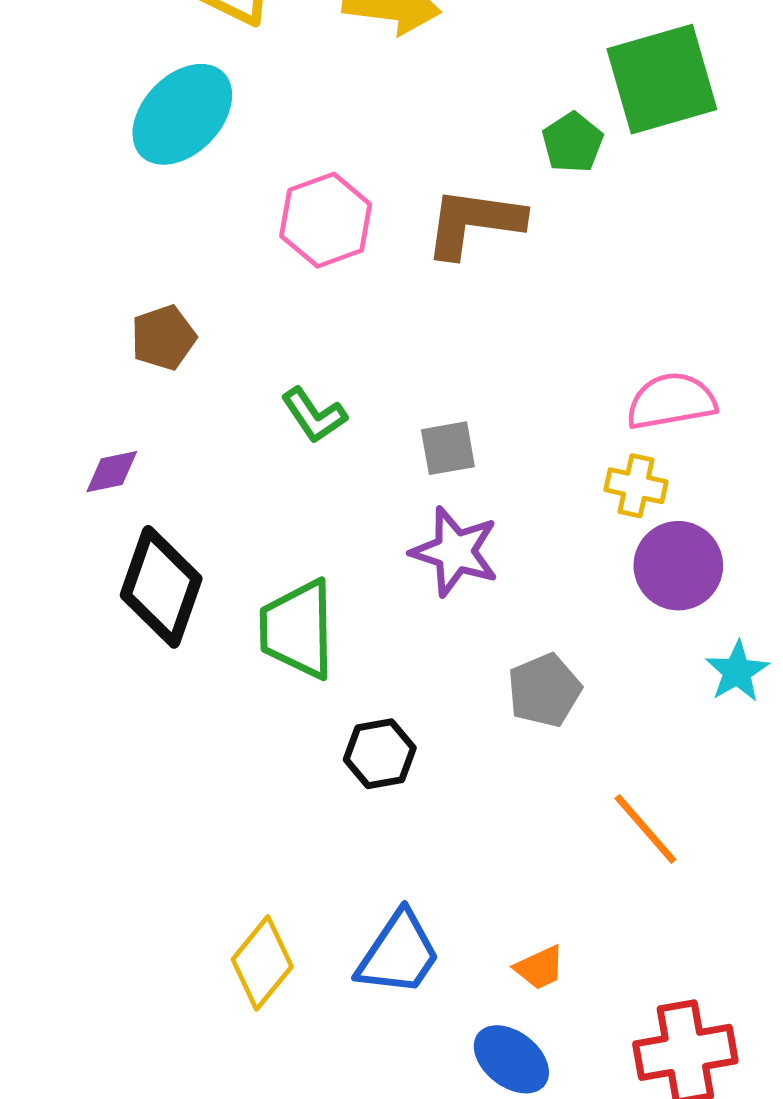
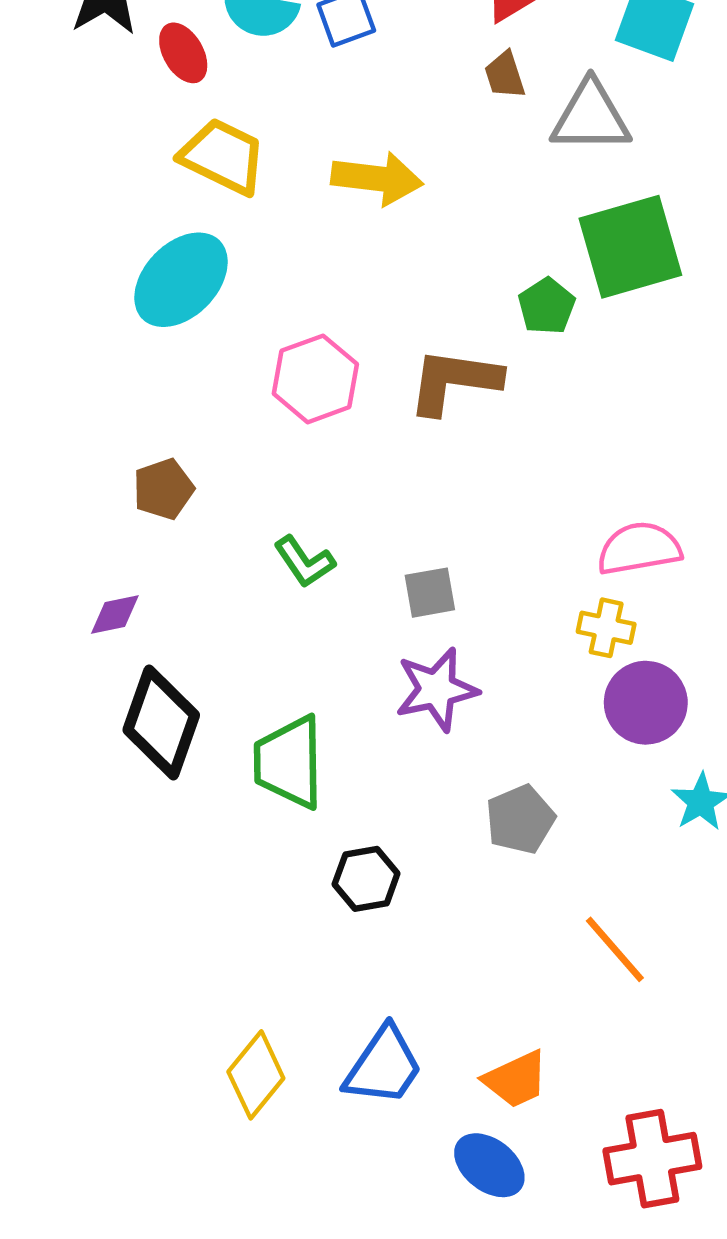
purple star: (455, 552) -> (437, 689), turned -30
orange trapezoid: (540, 968) -> (516, 1079), size x1.4

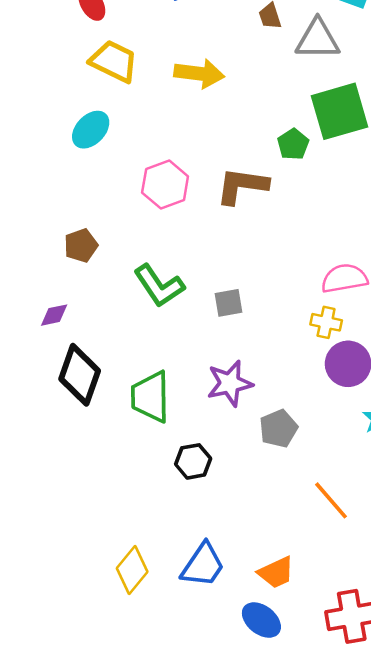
cyan ellipse: (181, 280) -> (91, 130), size x0.7
green L-shape: (304, 562) -> (159, 286), size x1.5
purple star: (437, 689) -> (230, 383), moved

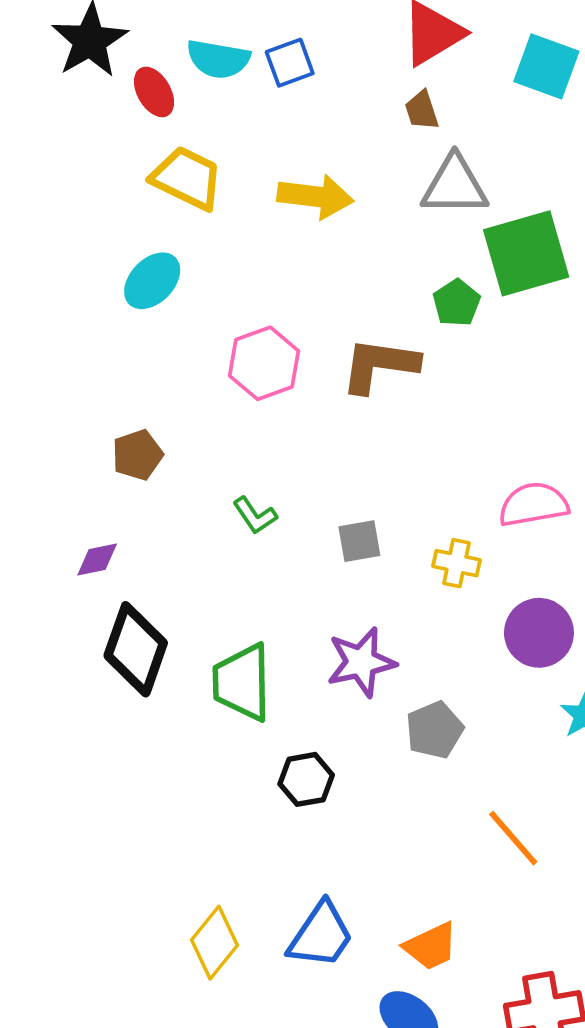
gray triangle: (318, 39) -> (455, 185), moved
green L-shape: (159, 286) -> (255, 515), size x0.6
yellow cross: (326, 322) -> (456, 563), moved

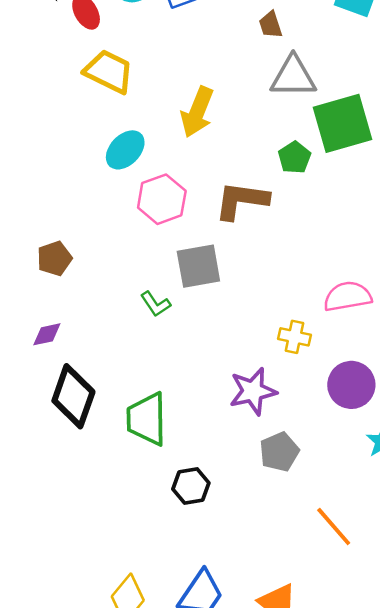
yellow arrow: (315, 196) -> (197, 112), moved, turned 105
cyan ellipse: (152, 281) -> (125, 150), moved
brown pentagon: (137, 455) -> (54, 259), moved
gray square: (359, 541) -> (198, 266), moved, size x1.5
purple star: (361, 662) -> (253, 391), moved

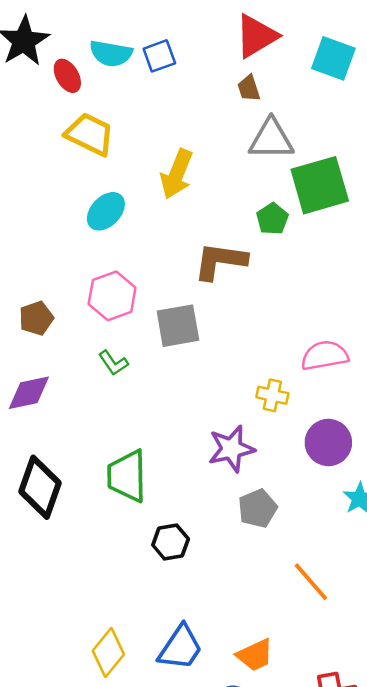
pink hexagon: (162, 199) -> (112, 296), moved
green L-shape: (156, 304) -> (113, 363), moved
purple diamond: (47, 334) -> (29, 393), size x1.5
black diamond: (73, 396) -> (40, 487), moved

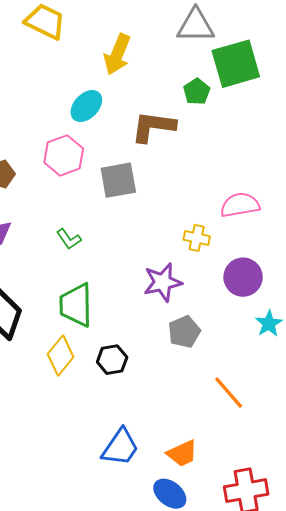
cyan ellipse: (106, 211) -> (86, 106), moved
green L-shape: (113, 363) -> (69, 239), moved
yellow diamond: (108, 653) -> (61, 355), moved

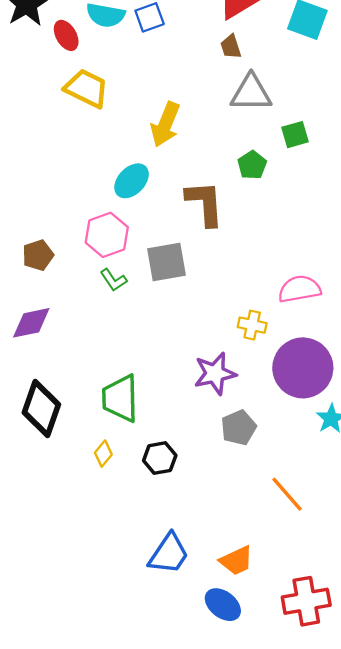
green square: (236, 64) -> (295, 135), size x0.5
brown L-shape: (153, 127) -> (205, 203), turned 78
green L-shape: (69, 239) -> (114, 280), moved
purple circle: (243, 277) -> (303, 368), size x1.4
yellow diamond: (61, 355) -> (103, 454), size x0.6

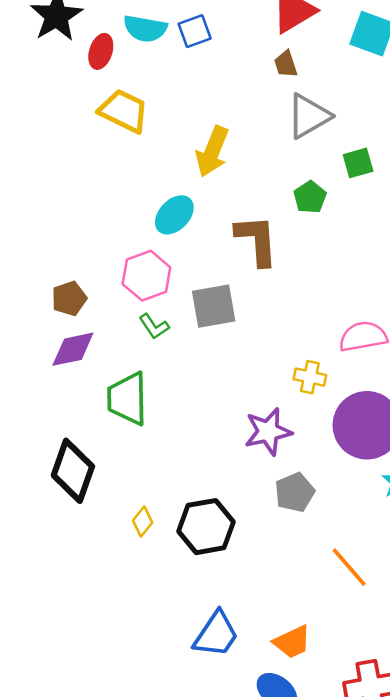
red ellipse: (66, 35) -> (101, 51), turned 48
gray triangle: (251, 93) -> (309, 116), turned -30
purple diamond: (31, 323) -> (73, 349), moved
green trapezoid: (120, 398) -> (127, 399), moved
black hexagon: (160, 458) -> (206, 527), size x1.5

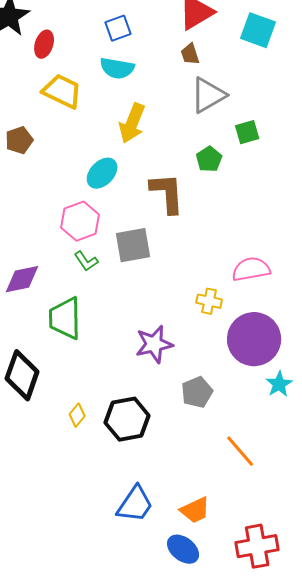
cyan semicircle: (145, 29) -> (117, 68), moved
brown pentagon: (69, 299) -> (19, 140), moved
purple star: (268, 432) -> (154, 344), moved

